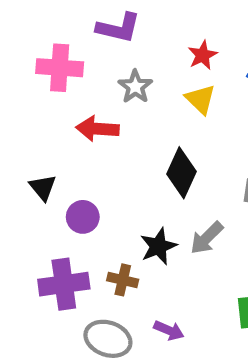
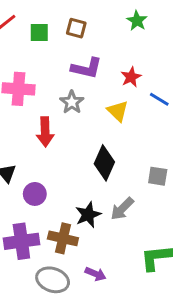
purple L-shape: (118, 28) -> (87, 68), moved
red star: (202, 55) -> (131, 77), moved
red arrow: (97, 129) -> (45, 132), turned -96
brown cross: (123, 280) -> (63, 238), size x1.4

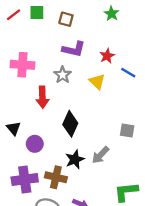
green square: (39, 33) -> (37, 12), moved
black diamond: (104, 163) -> (70, 124), moved

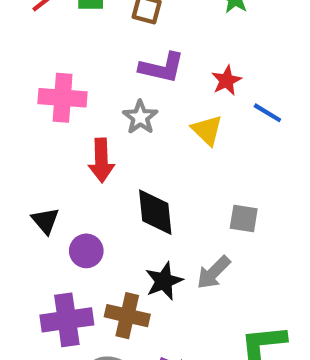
black diamond: (70, 124) -> (155, 212), turned -30
gray square: (127, 130) -> (244, 219), moved

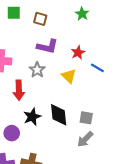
black diamond: (155, 212) -> (59, 115), moved
gray arrow: (214, 272) -> (85, 139), moved
black star: (164, 281) -> (32, 117), moved

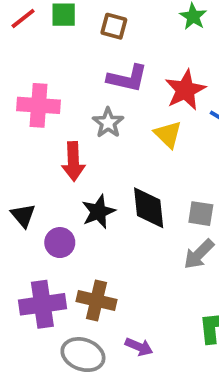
red star: (78, 53) -> (185, 90), size x1.5

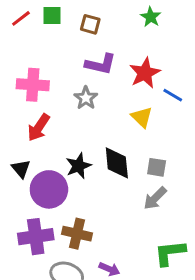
yellow triangle: (168, 134) -> (142, 117), moved
red arrow: (73, 161) -> (39, 128), moved, turned 36
purple circle: (60, 243) -> (49, 189), size x1.6

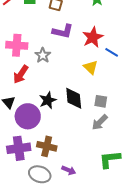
gray star: (86, 98) -> (43, 55), moved

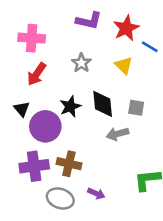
gray star: (43, 55) -> (81, 63), moved
gray arrow: (100, 122) -> (117, 134), moved, turned 30

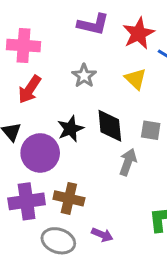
gray arrow: (117, 134) -> (128, 162), turned 125

